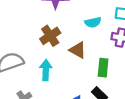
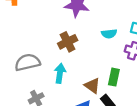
brown triangle: (78, 50) -> (92, 86), moved

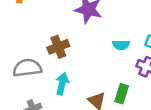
brown cross: (68, 42) -> (58, 47), moved

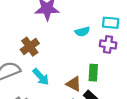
cyan arrow: (62, 84) -> (41, 77), turned 138

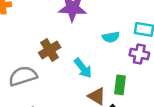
cyan arrow: (41, 77) -> (83, 68), moved

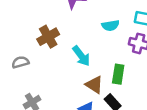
gray semicircle: (23, 76) -> (20, 62), size x0.6

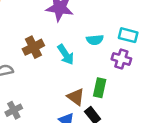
cyan arrow: (81, 56) -> (66, 55), moved

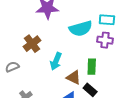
cyan semicircle: (95, 40) -> (81, 29), size x1.6
cyan arrow: (66, 55) -> (56, 61), moved, turned 66

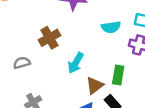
cyan semicircle: (81, 29) -> (111, 27), size x0.7
brown triangle: (74, 78) -> (95, 85), turned 49

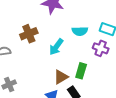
cyan arrow: (76, 63) -> (56, 47), moved

